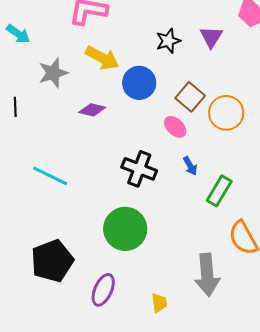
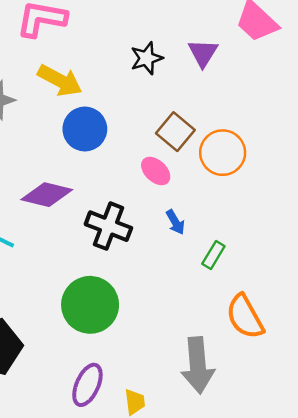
blue circle: (139, 83) -> (85, 129), moved
purple diamond: (92, 110) -> (47, 195), moved, size x1.4
green rectangle: (219, 191) -> (213, 255), size x0.7
purple ellipse: (103, 290) -> (87, 385), moved

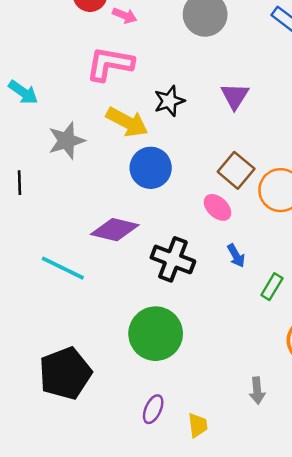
purple triangle: (203, 53) -> (235, 96), moved
black star: (147, 58) -> (169, 101), moved
gray arrow: (198, 365) -> (257, 391), size x0.5
purple ellipse: (87, 385) -> (153, 409), size x0.7

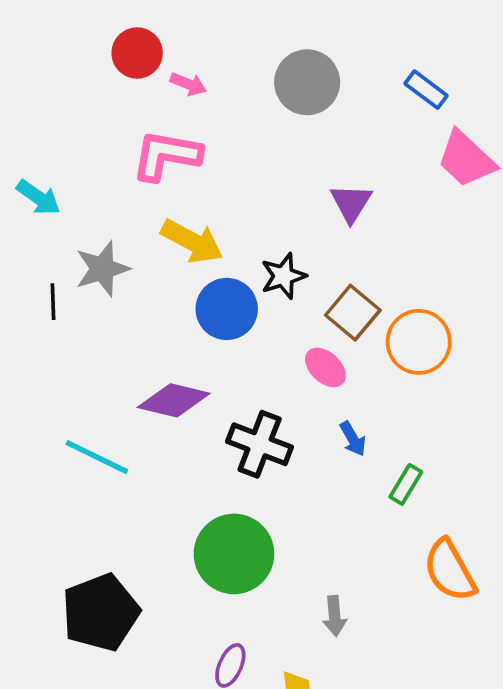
black star: (169, 101) -> (283, 276), moved
black line: (19, 183) -> (53, 302), moved
gray arrow: (257, 391) -> (335, 616), moved

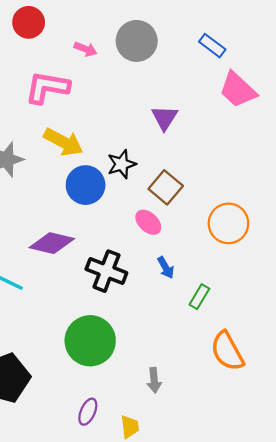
pink arrow: (188, 84) -> (86, 49), moved
orange circle: (419, 342) -> (228, 223), moved

